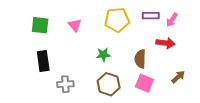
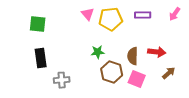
pink arrow: (172, 20) -> (175, 14), moved
pink triangle: (75, 25) -> (88, 14), moved
red arrow: (166, 43) -> (157, 52), moved
brown hexagon: (109, 84) -> (112, 72), moved

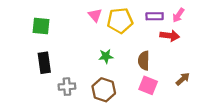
pink arrow: (175, 14) -> (178, 15), moved
red arrow: (157, 52) -> (170, 36), moved
brown hexagon: (112, 72) -> (104, 90), moved

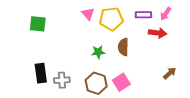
brown semicircle: (144, 61) -> (123, 47), moved
black rectangle: (44, 63) -> (41, 73), moved
pink square: (148, 85) -> (121, 82), moved, turned 36

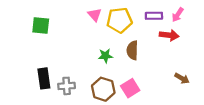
brown arrow: (170, 73) -> (182, 78), turned 72

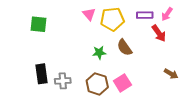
red arrow: (169, 35) -> (159, 33), turned 48
brown semicircle: (132, 50) -> (124, 47), turned -36

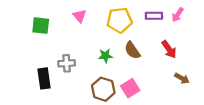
pink triangle: (89, 14) -> (80, 16), moved
red arrow: (159, 33) -> (169, 49), moved
gray cross: (63, 81) -> (67, 63), moved

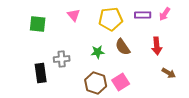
red arrow: (169, 49) -> (157, 46), turned 30

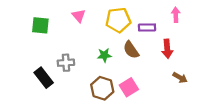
pink arrow: (165, 14) -> (176, 15), turned 144
purple rectangle: (143, 15) -> (147, 27), moved
black rectangle: (41, 73) -> (44, 78), turned -30

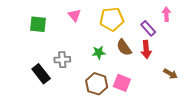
purple rectangle: (147, 27) -> (148, 28), moved, turned 49
red arrow: (167, 49) -> (146, 50), moved
pink square: (129, 87) -> (122, 83), turned -36

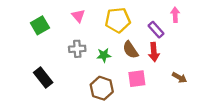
green square: (38, 24) -> (40, 25), turned -36
gray cross: (62, 60) -> (77, 49), moved
pink square: (122, 83) -> (137, 79), moved, turned -30

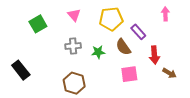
purple rectangle: (156, 30) -> (138, 32), moved
red arrow: (154, 52) -> (154, 55), moved
black rectangle: (43, 78) -> (21, 70), moved
brown hexagon: (102, 88) -> (74, 83), moved

